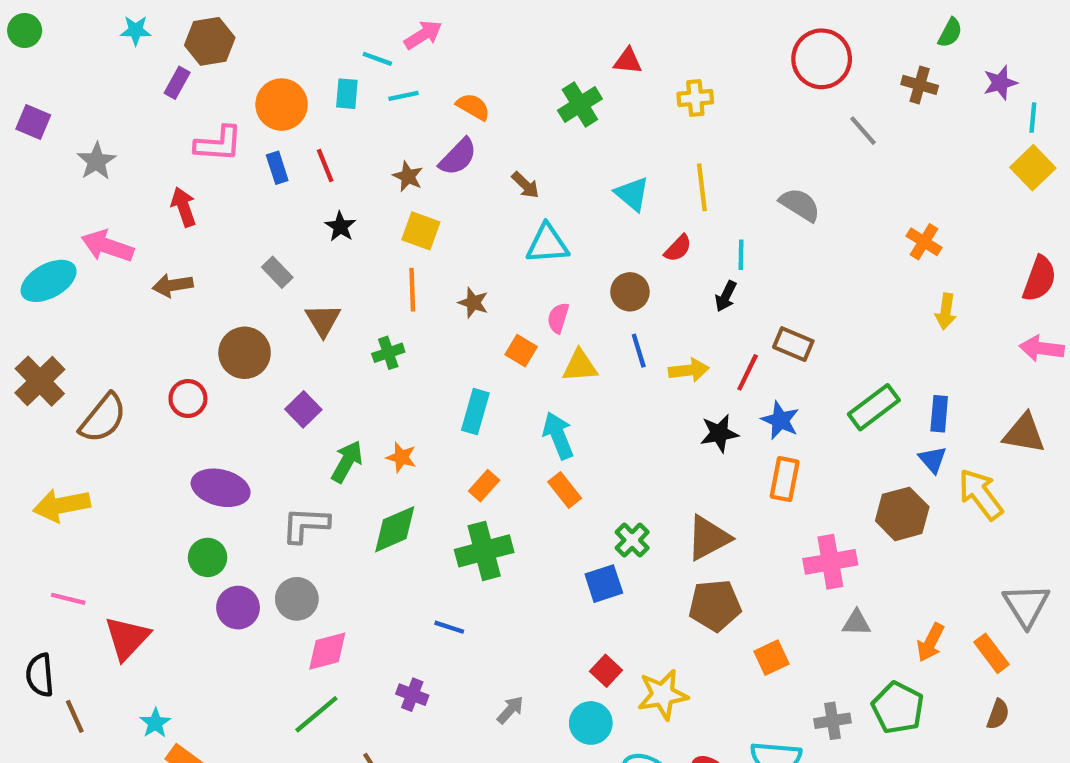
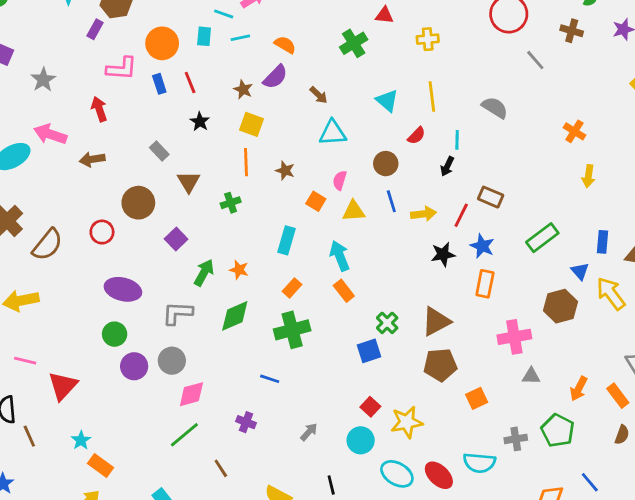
blue rectangle: (939, 414) -> (602, 242), moved

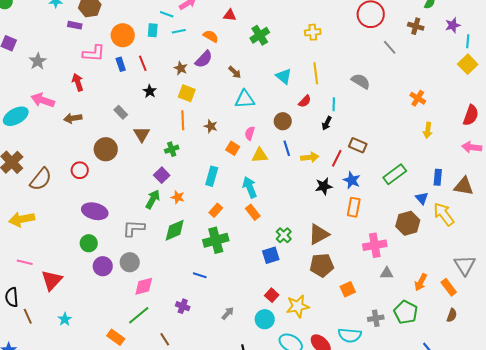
red triangle: (384, 15) -> (230, 15), moved
purple rectangle: (95, 29) -> (75, 25), turned 72
purple square: (176, 239) -> (162, 175), moved
orange rectangle: (101, 465) -> (116, 337), moved

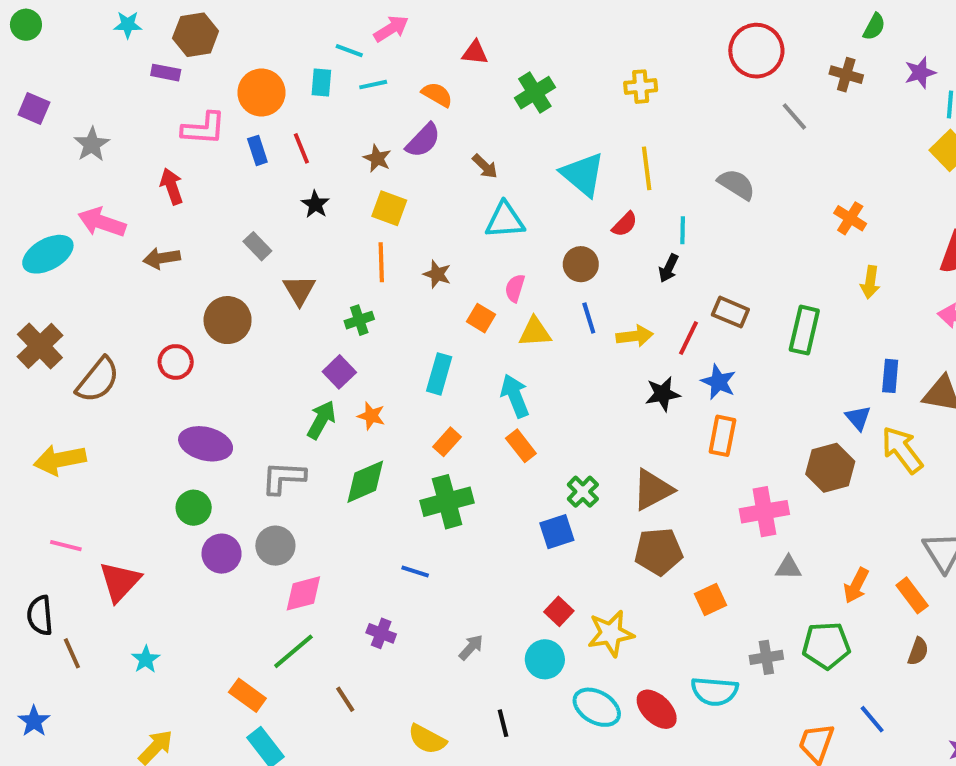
cyan triangle: (284, 76) -> (583, 174), size x1.4
green rectangle: (395, 174) -> (804, 330), moved, turned -40
green pentagon: (406, 312) -> (826, 645), turned -30

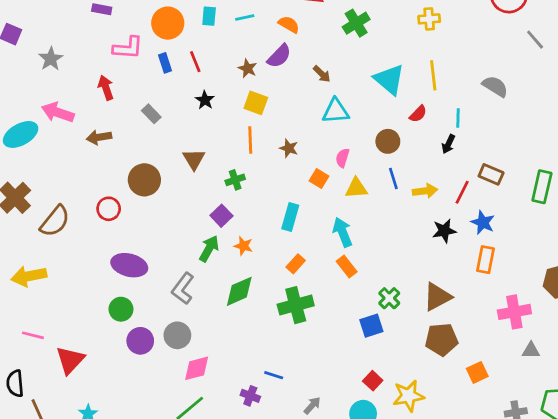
gray rectangle: (257, 246) -> (151, 114), moved
gray L-shape: (283, 478) -> (183, 289), turned -56
blue line: (415, 572) -> (274, 375), moved

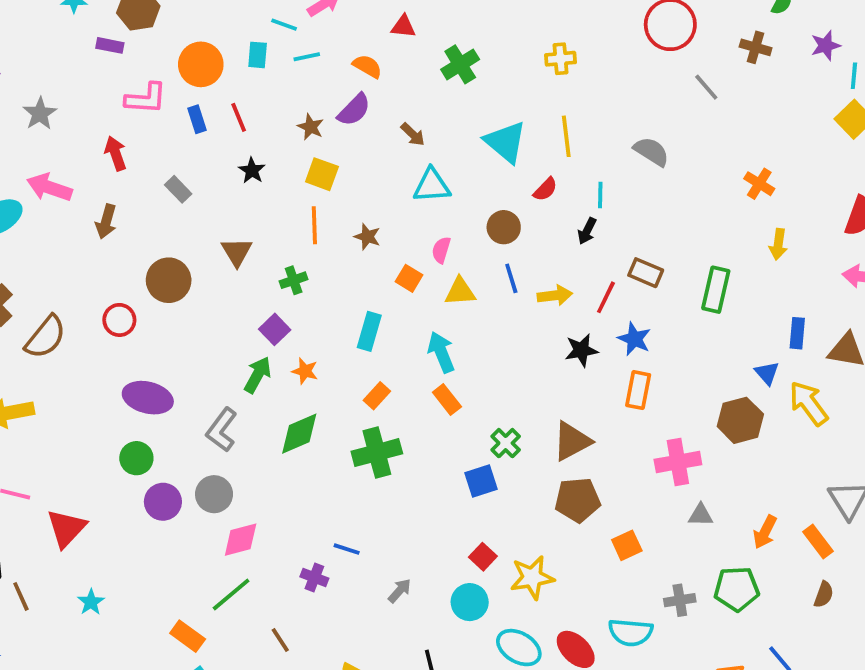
brown arrow: (99, 137) -> (106, 222), turned -65

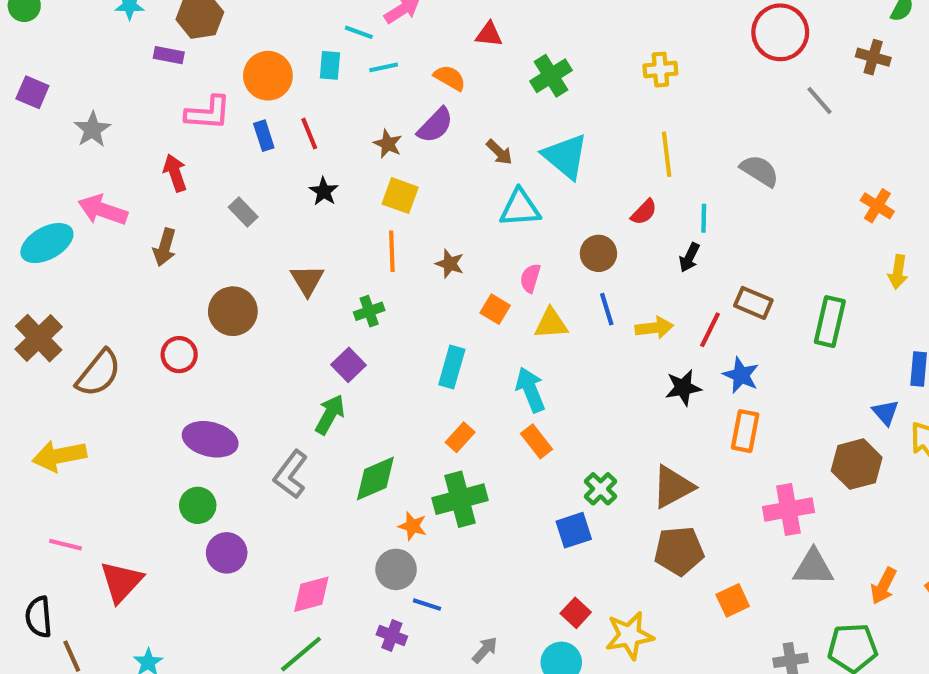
cyan triangle: (506, 142) -> (565, 156), moved
orange star: (305, 371) -> (413, 526), moved
gray circle: (214, 494) -> (396, 569), moved
gray triangle: (701, 515) -> (813, 567), size x1.5

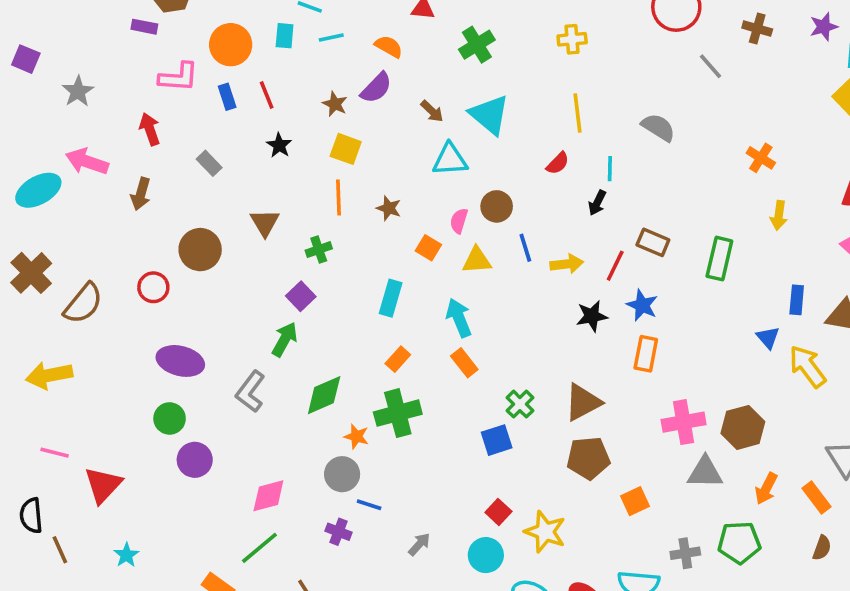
brown circle: (598, 253) -> (497, 206), moved
brown hexagon: (857, 464) -> (743, 427), moved
yellow star: (629, 635) -> (545, 532), turned 30

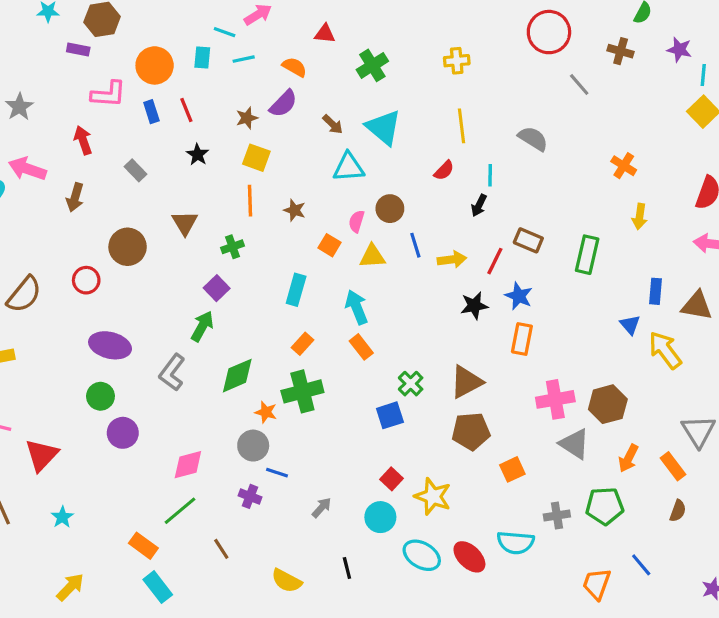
purple star: (824, 27) -> (679, 50), turned 30
brown star: (335, 104) -> (247, 118), turned 30
gray triangle: (705, 472) -> (574, 444), turned 32

